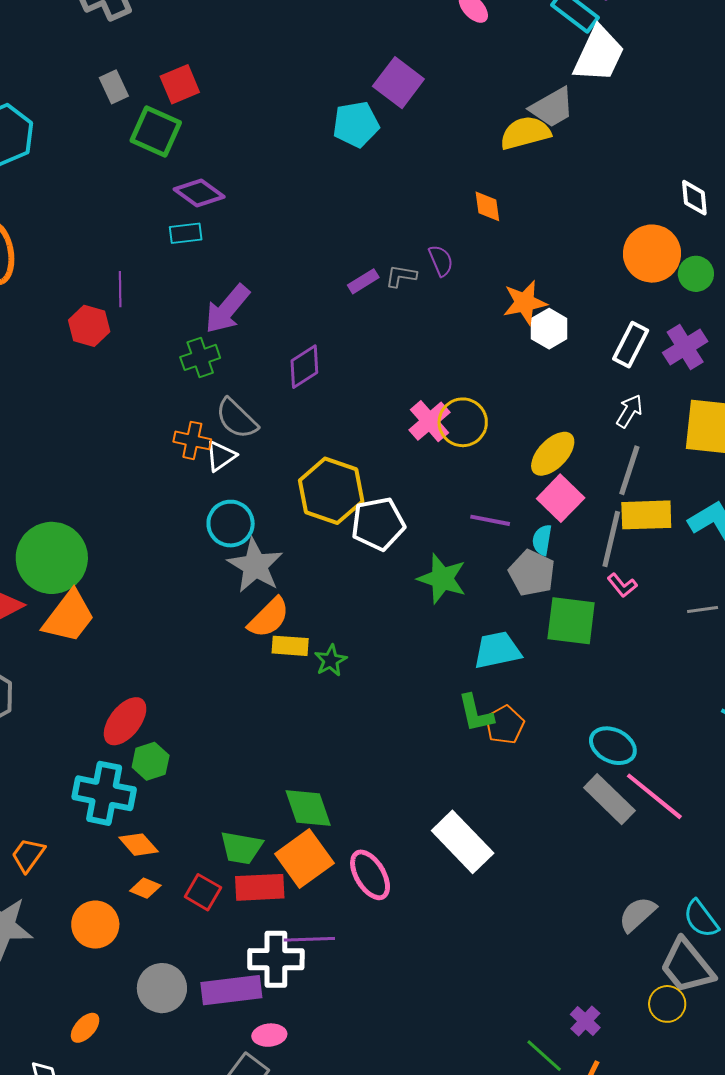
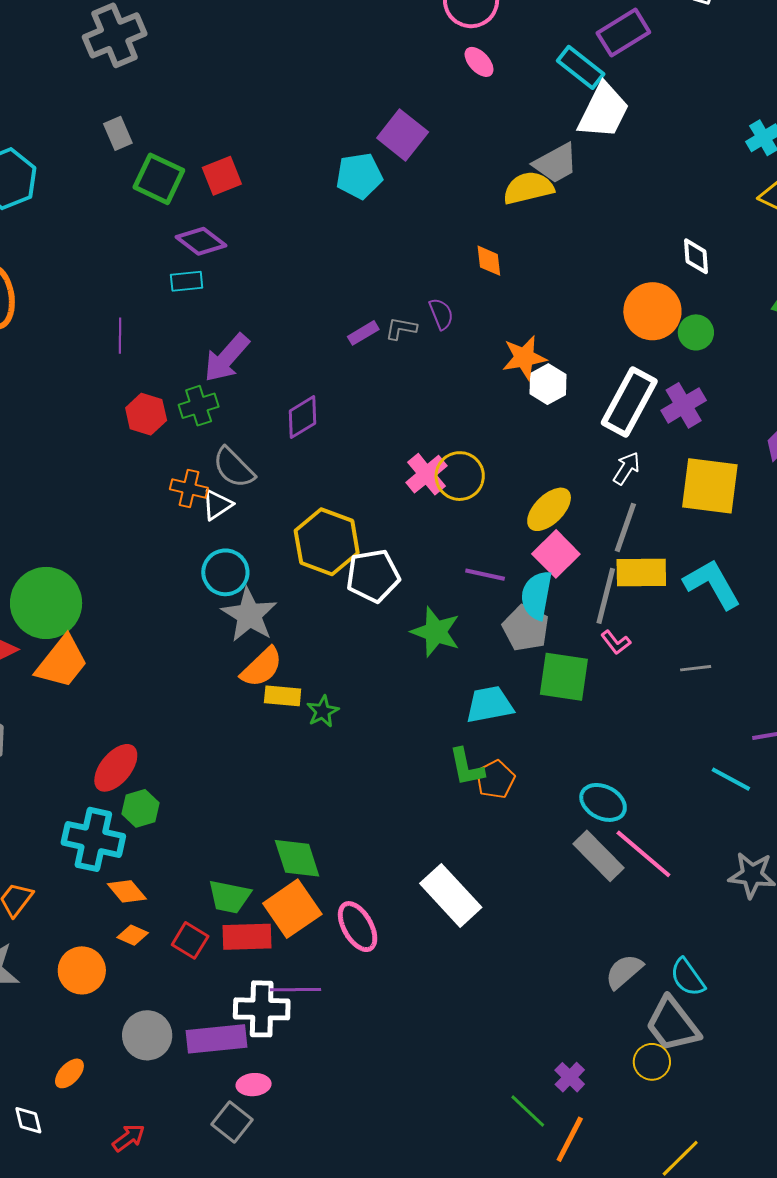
red square: (180, 84) -> (222, 176), moved
red hexagon: (89, 326) -> (146, 414), moved
white rectangle: (631, 345) -> (629, 402), size x1.5
cyan semicircle: (542, 540) -> (537, 595), size x1.6

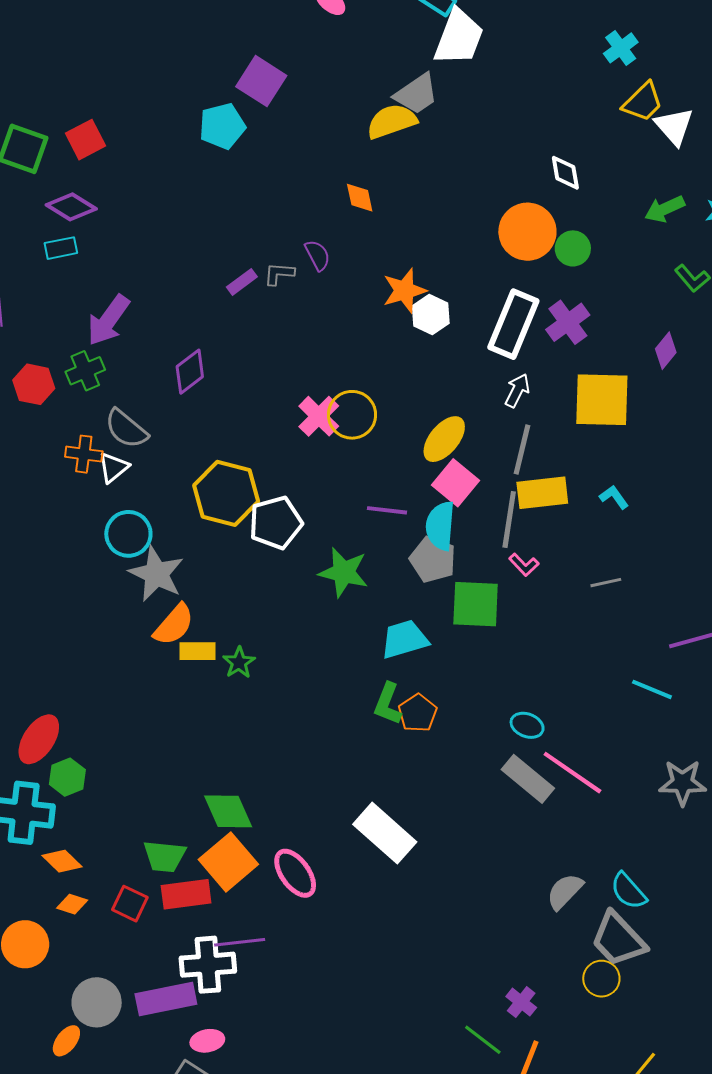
cyan L-shape: (712, 584) -> (614, 497), size x0.5
green L-shape: (467, 767) -> (388, 704), turned 39
cyan ellipse: (603, 802) -> (527, 725), size x0.7
orange ellipse: (69, 1073) -> (66, 1041), moved

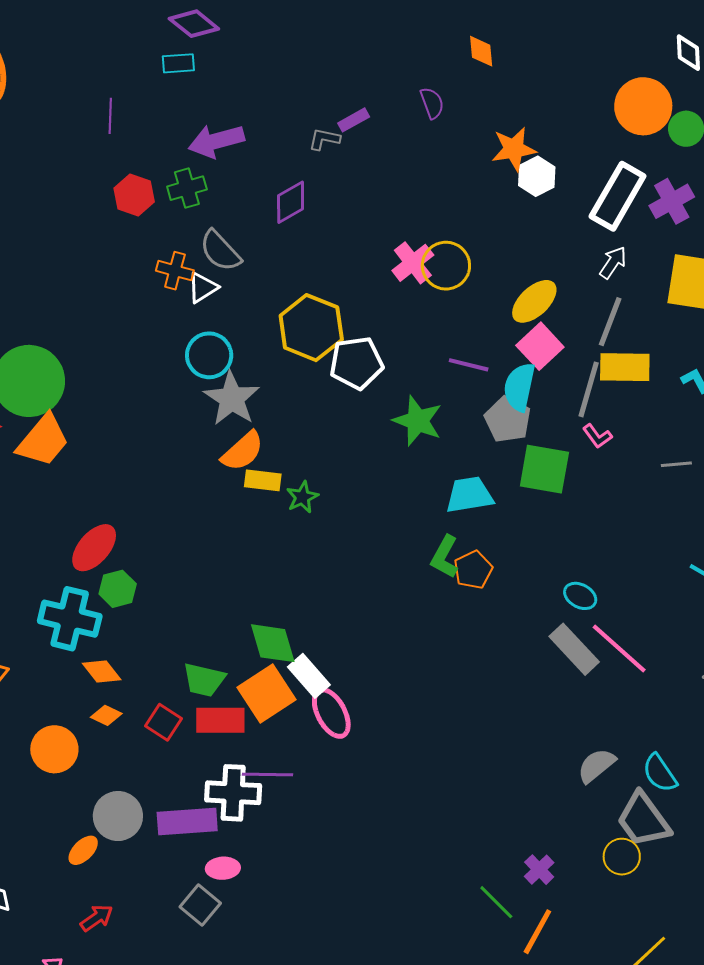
gray L-shape: (279, 274) -> (324, 139), moved
purple arrow: (108, 320) -> (216, 141), turned 32
white rectangle: (385, 833) -> (309, 676), moved, size x0.7

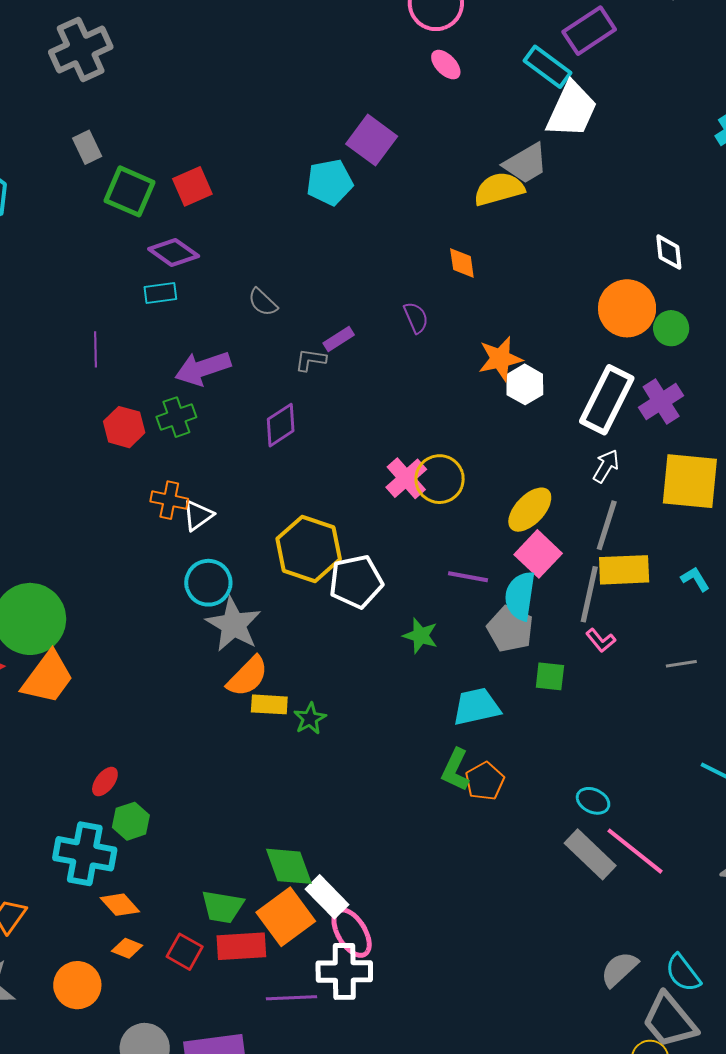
gray semicircle: (220, 251) -> (263, 302), moved, size x0.7
green star: (418, 421) -> (420, 636), size x0.7
green square: (544, 469) -> (550, 676), size x0.6
red ellipse: (94, 548) -> (105, 782), size x0.6
white cross: (233, 793) -> (344, 971), moved

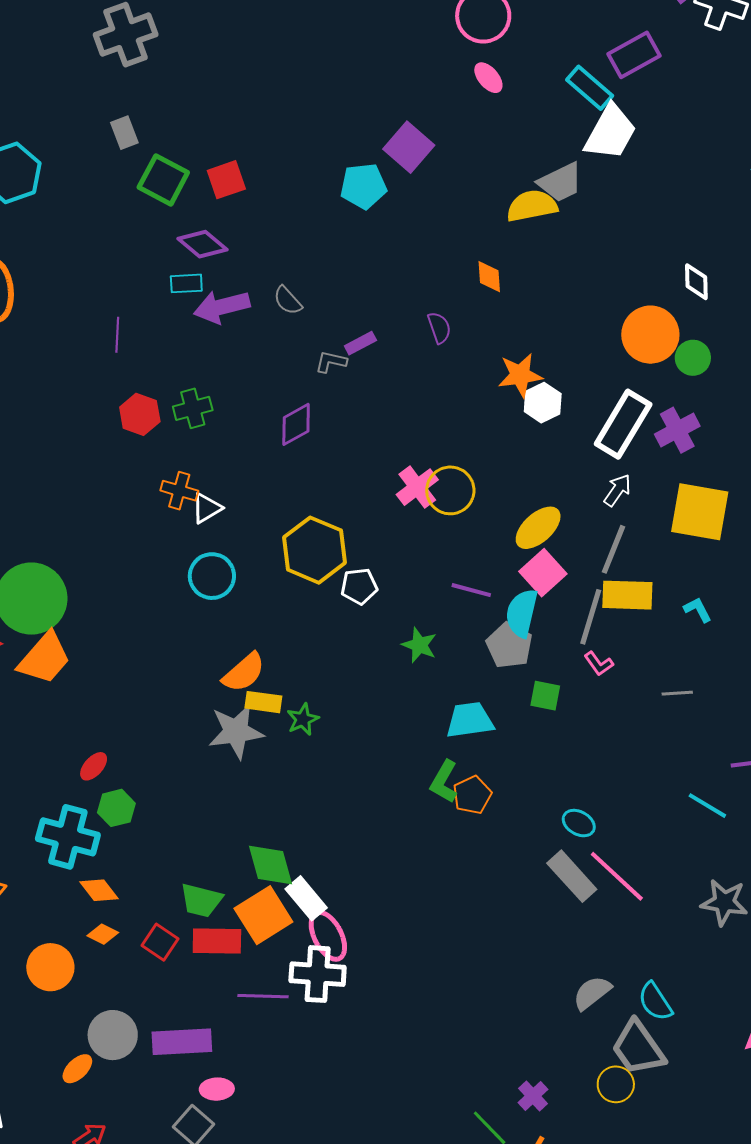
purple arrow: (203, 368) -> (222, 307), moved
white pentagon: (356, 582) -> (359, 586), size x0.7
gray star: (233, 624) -> (236, 732), moved, turned 30

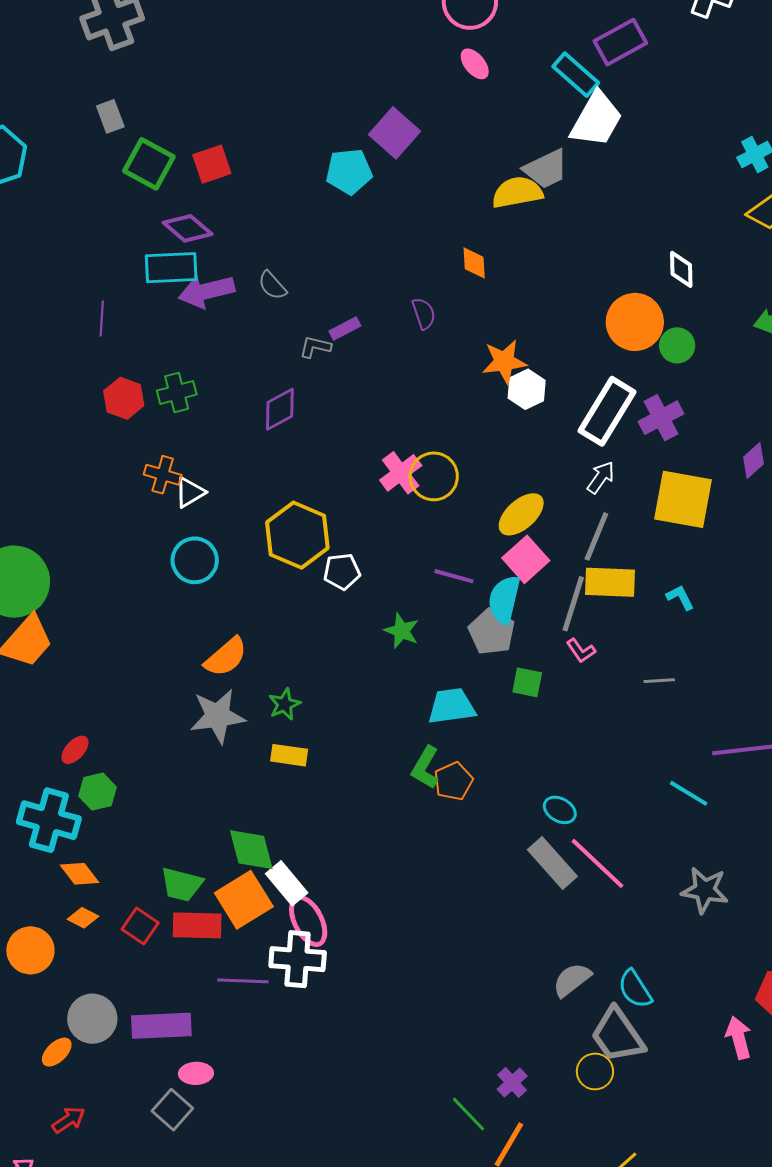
cyan rectangle: (186, 283) -> (171, 268), size x1.6
yellow rectangle: (263, 702) -> (289, 755), moved

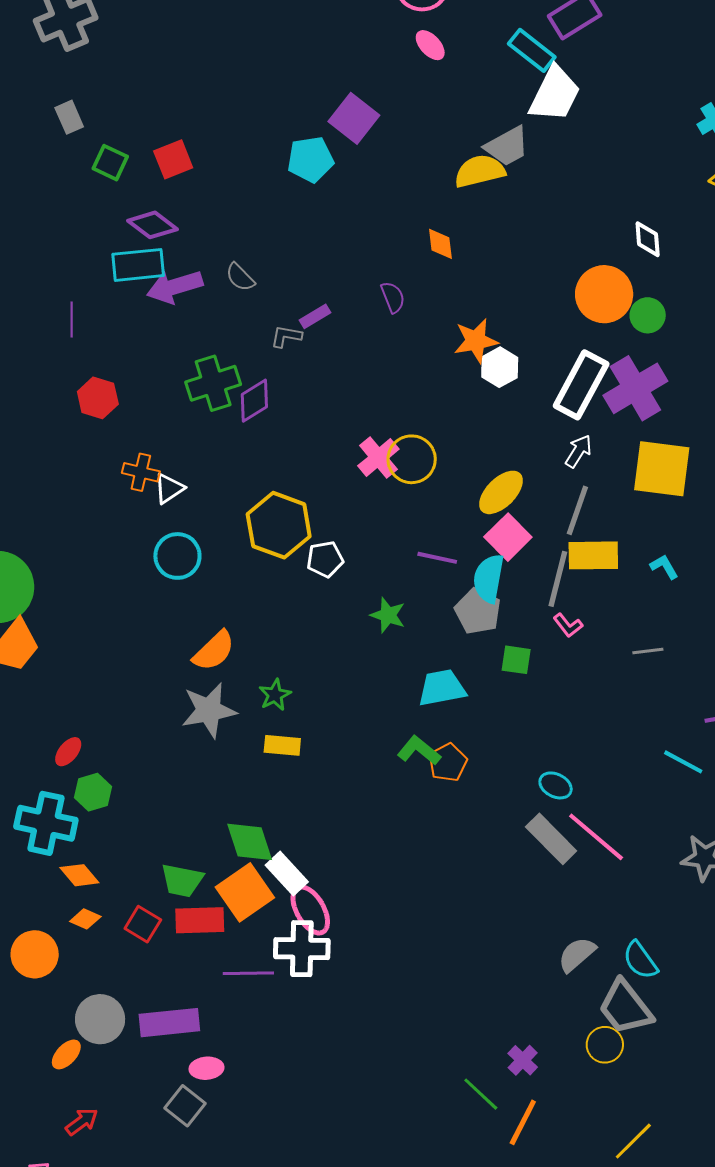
green square: (149, 164) -> (110, 163), size x0.7
green cross: (177, 393) -> (213, 383), moved, size x1.4
purple cross: (661, 418) -> (635, 388), size x1.4
green L-shape: (425, 768) -> (419, 750), turned 102

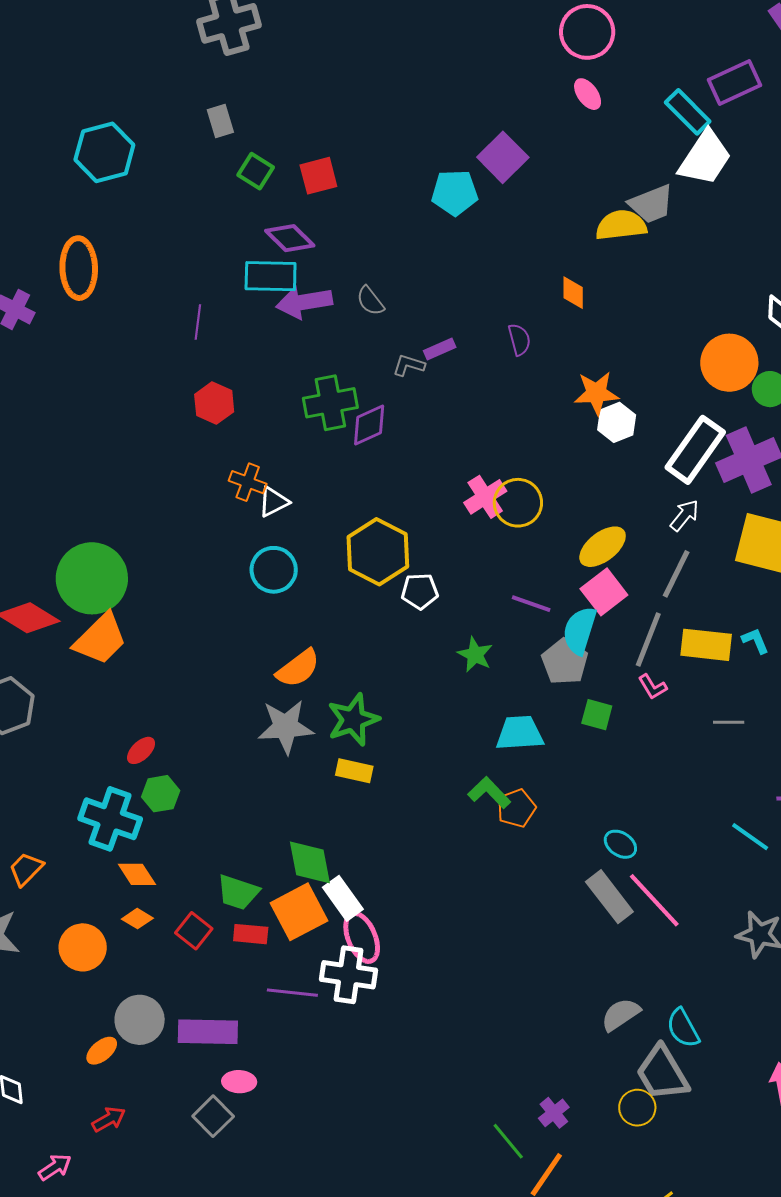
yellow rectangle: (593, 555) -> (706, 645), moved
green star: (275, 695) -> (353, 720), size x1.6
red rectangle: (200, 920) -> (251, 934), size x0.7

